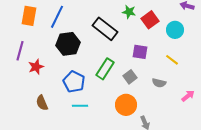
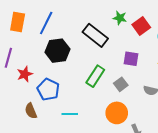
blue pentagon: (74, 82) -> (48, 89), moved

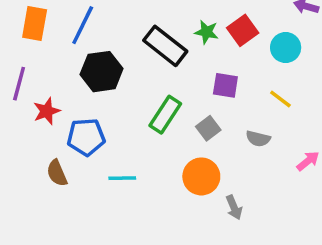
green star: (120, 18) -> (206, 32), moved
blue pentagon: (48, 89) -> (86, 137), turned -30

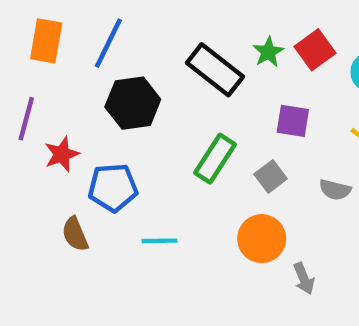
green star: (206, 32) -> (268, 52), turned 30

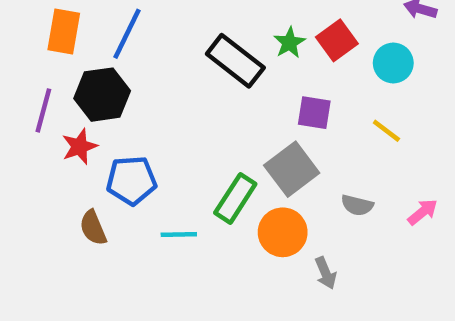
black hexagon: (133, 103) -> (102, 95), moved
green rectangle: (215, 159) -> (235, 198), moved
gray square: (271, 176) -> (292, 169), size x1.6
gray semicircle: (335, 190) -> (357, 205), moved

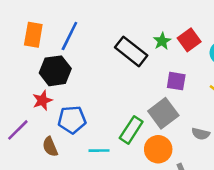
purple line: (43, 110) -> (18, 130), moved, turned 30

